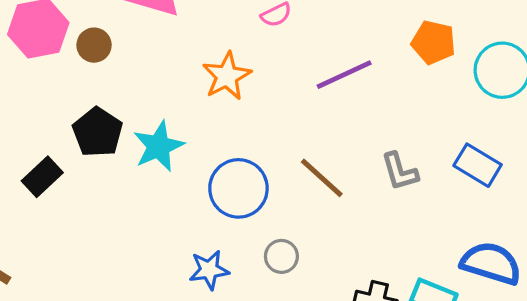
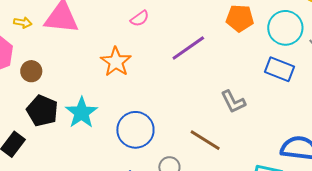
brown circle: (94, 45) -> (31, 71), moved
blue rectangle: (478, 165) -> (280, 69), moved
brown line: (322, 178) -> (205, 140), moved

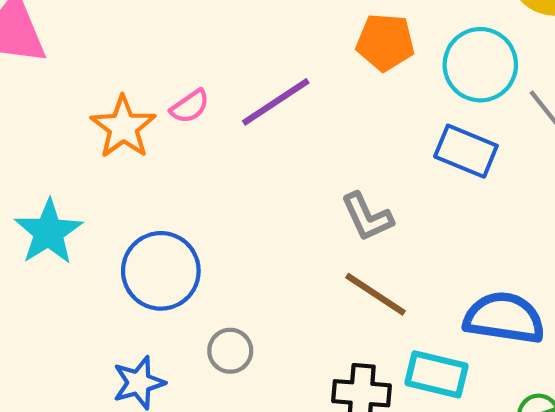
pink semicircle: (140, 18) -> (190, 106), moved
brown line: (205, 140) -> (376, 294), moved

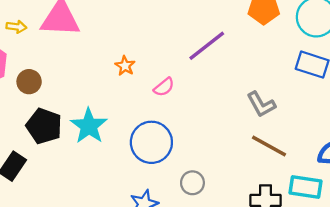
pink semicircle: (190, 106) -> (164, 87), moved
orange star: (123, 127) -> (125, 66), size x0.6

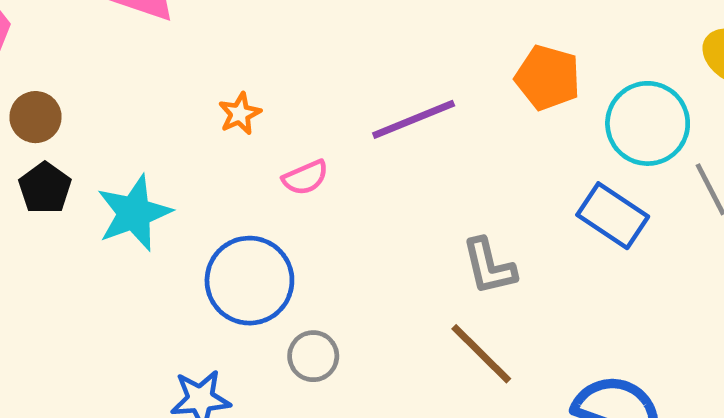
brown circle: (29, 82) -> (36, 117), moved
black pentagon: (44, 126) -> (45, 188), size x0.7
gray circle: (192, 183) -> (313, 356), moved

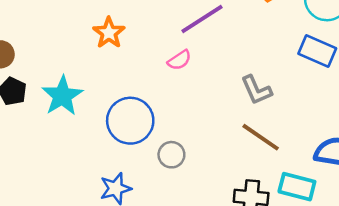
orange star: (240, 114) -> (109, 33), size x1.4
pink semicircle: (305, 178) -> (179, 60), moved

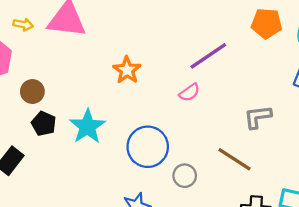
gray L-shape: (256, 90) -> (258, 117), turned 108
brown line: (261, 137) -> (235, 159), moved

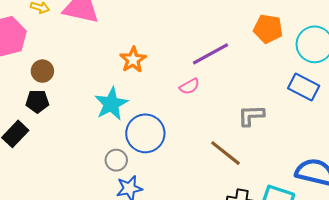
black pentagon: (44, 124) -> (37, 101), moved, turned -30
cyan star: (87, 127) -> (111, 104), moved
gray circle: (185, 176) -> (116, 160), moved

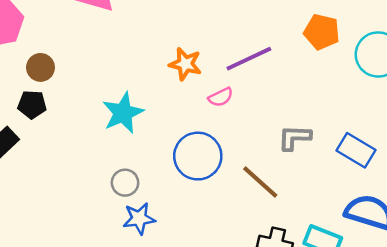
orange star: (133, 60) -> (185, 64), moved, turned -30
blue rectangle: (304, 87) -> (356, 150), moved
blue circle: (145, 133) -> (198, 156), moved

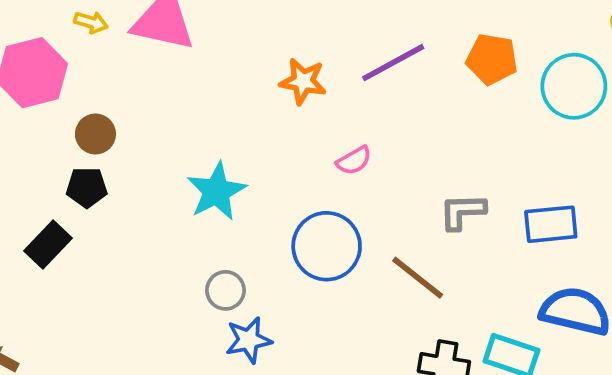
purple line: (249, 59) -> (393, 63), moved
orange star: (185, 64) -> (303, 81), moved
blue rectangle: (356, 150) -> (551, 224), turned -33

